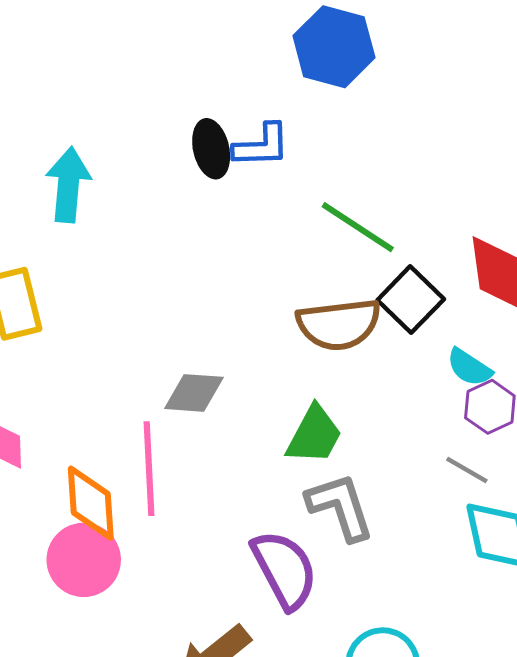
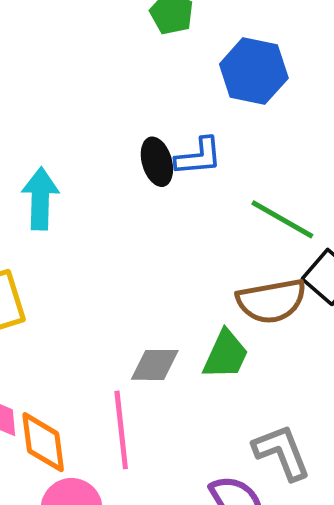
green trapezoid: (314, 435) -> (226, 355), moved
orange diamond: (91, 503) -> (43, 442), moved

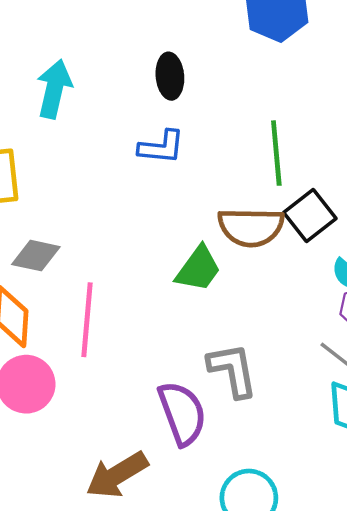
blue L-shape: (199, 157) -> (161, 147), moved
green line: (282, 219) -> (276, 153), turned 44
gray diamond: (155, 365) -> (36, 256), moved

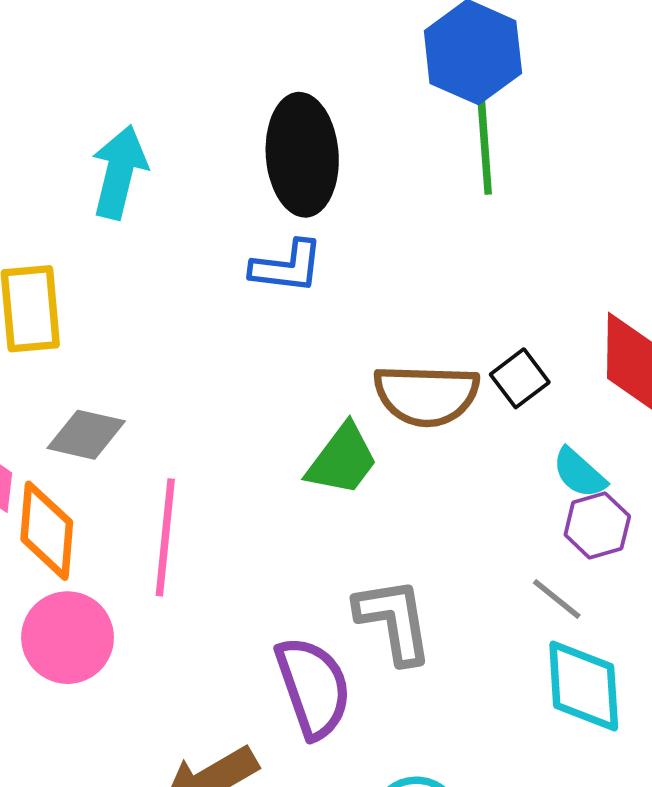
black ellipse: (170, 76) -> (302, 155), size x1.6
green line: (276, 153) -> (484, 143), moved
black square: (310, 215) -> (520, 378), size x0.7

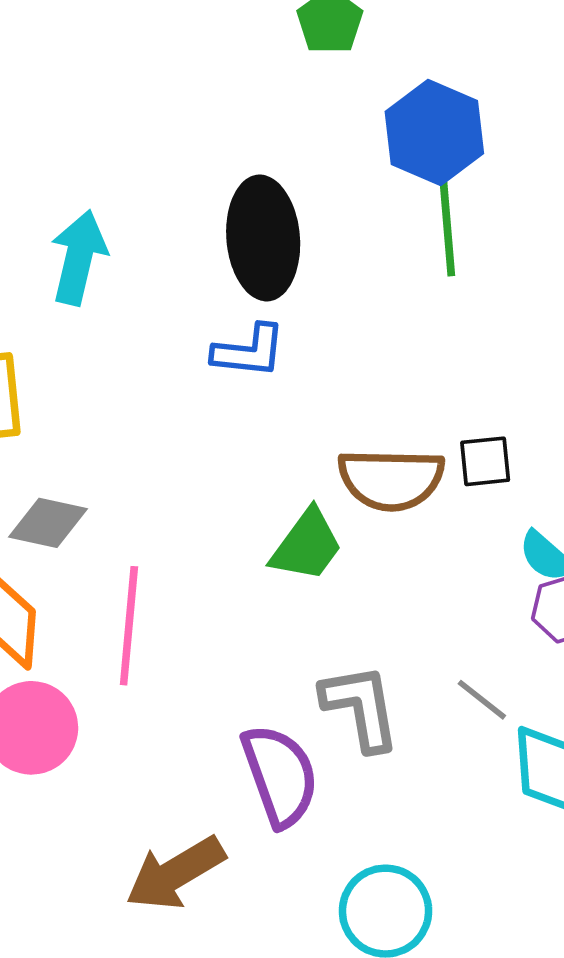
black square: (520, 378) -> (485, 461), turned 32
gray line: (557, 599) -> (482, 700), moved

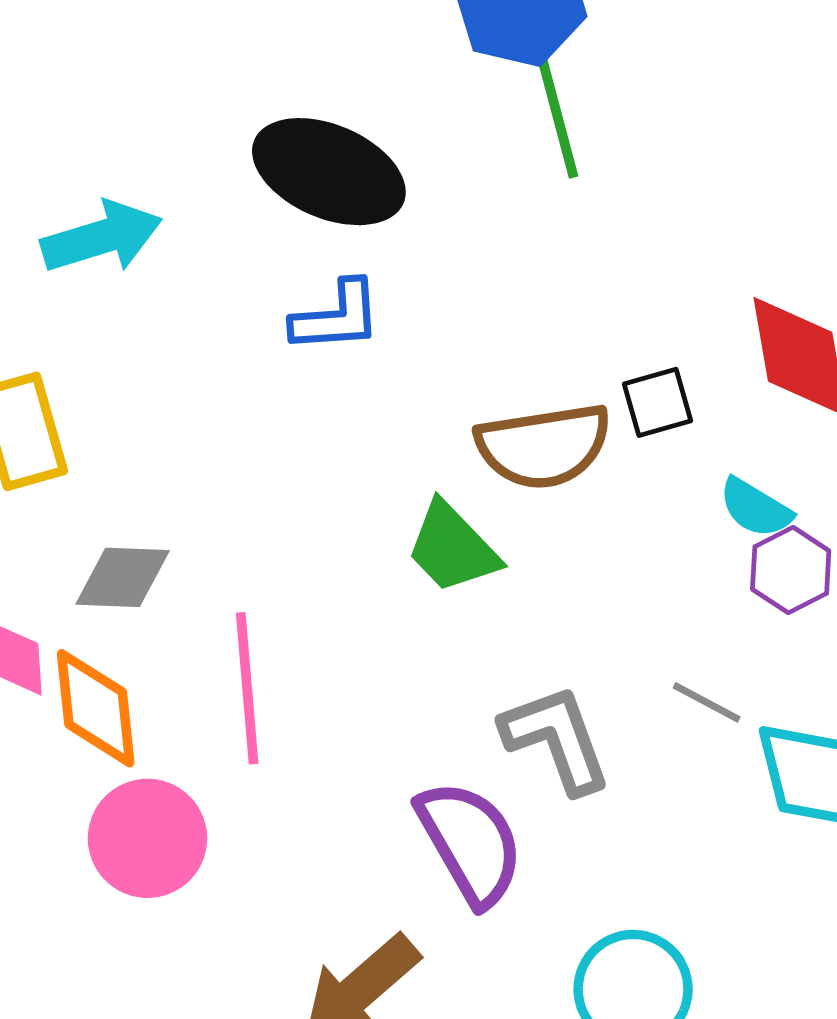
black ellipse: (263, 238) -> (329, 172), turned -52
cyan arrow: (79, 257) -> (102, 237), turned 70
green trapezoid: (307, 545) -> (452, 548), turned 110

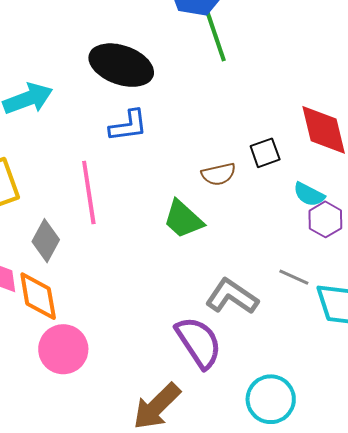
brown semicircle: (543, 446) -> (219, 174), size x0.6
gray diamond: (123, 577) -> (46, 241), turned -60
pink line: (247, 688) -> (89, 192), moved
gray L-shape: (556, 739) -> (232, 296), turned -32

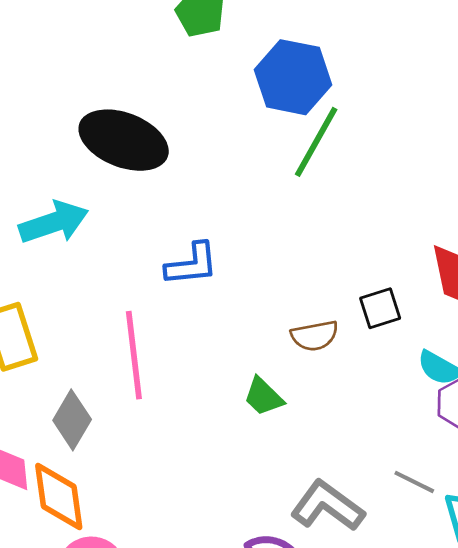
green line: (215, 34) -> (316, 142), turned 46
black ellipse: (121, 65) -> (124, 140), moved
green trapezoid: (183, 219) -> (263, 397), size x0.7

